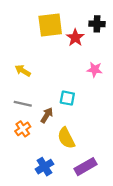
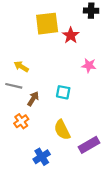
black cross: (97, 24) -> (91, 11), moved
gray line: (23, 104) -> (14, 86), moved
brown arrow: (47, 115) -> (33, 99), moved
purple rectangle: (86, 167) -> (89, 145), moved

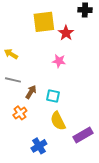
pink star: (89, 65) -> (59, 61), moved
yellow arrow: (21, 67) -> (11, 54), moved
cyan square: (63, 92) -> (53, 96), moved

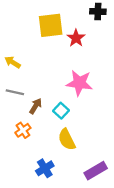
pink star: (59, 61) -> (79, 83), moved, size x1.6
cyan square: (53, 96) -> (61, 111), turned 32
purple rectangle: (83, 135) -> (96, 171), moved

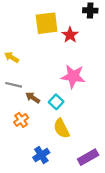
brown arrow: (36, 106) -> (33, 98), turned -88

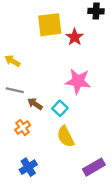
blue cross: (41, 155) -> (28, 167), moved

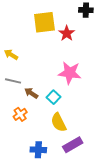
blue cross: (28, 167) -> (38, 150), moved, turned 35
purple rectangle: (94, 167) -> (73, 145), moved

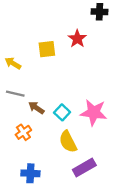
yellow square: (44, 22) -> (47, 49), moved, size x0.7
pink star: (70, 73) -> (94, 112), moved
blue cross: (38, 150) -> (30, 173), moved

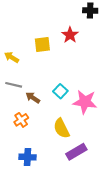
cyan square: (62, 112) -> (60, 91), moved

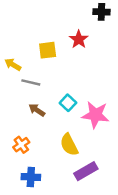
gray line: (14, 85) -> (31, 82), moved
orange cross: (21, 120) -> (21, 145), moved

